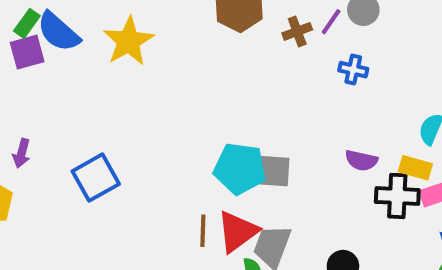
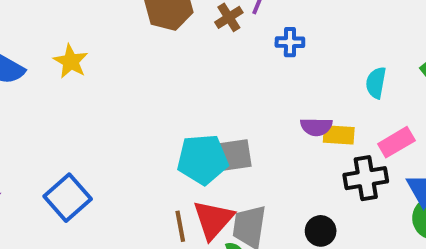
yellow star: (129, 41) -> (71, 61), size x0.7
yellow rectangle: (415, 168) -> (339, 135), moved
black cross: (397, 196) -> (366, 178), moved

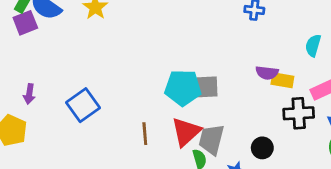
brown line: (180, 226) -> (145, 134), moved

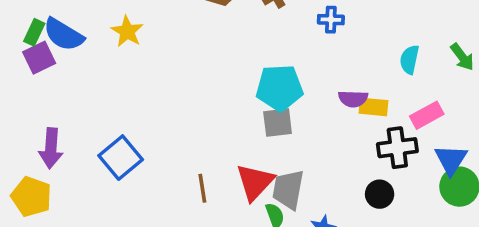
cyan pentagon: (183, 88) -> (280, 88), moved
purple arrow: (29, 94) -> (51, 148), size x1.5
black circle: (262, 148) -> (380, 194), moved

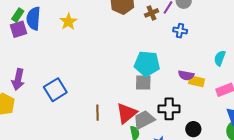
blue semicircle: (64, 35) -> (34, 18), turned 55
black cross: (397, 148) -> (169, 109), moved
gray trapezoid: (288, 189) -> (144, 120), turned 45

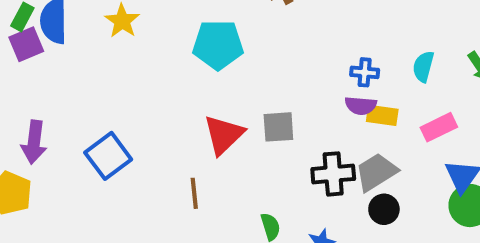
blue cross: (180, 31) -> (365, 72), moved
cyan pentagon: (147, 64) -> (218, 45), moved
red triangle: (126, 113) -> (224, 135), moved
gray trapezoid: (144, 120) -> (376, 172), moved

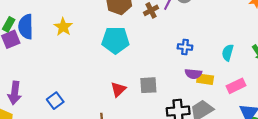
blue cross: (365, 72) -> (185, 47), moved
red triangle: (224, 135) -> (118, 89), size x0.7
blue square: (108, 156) -> (55, 101), size x0.7

